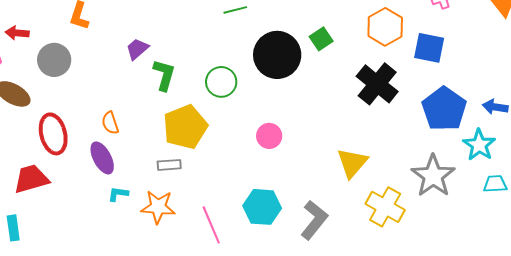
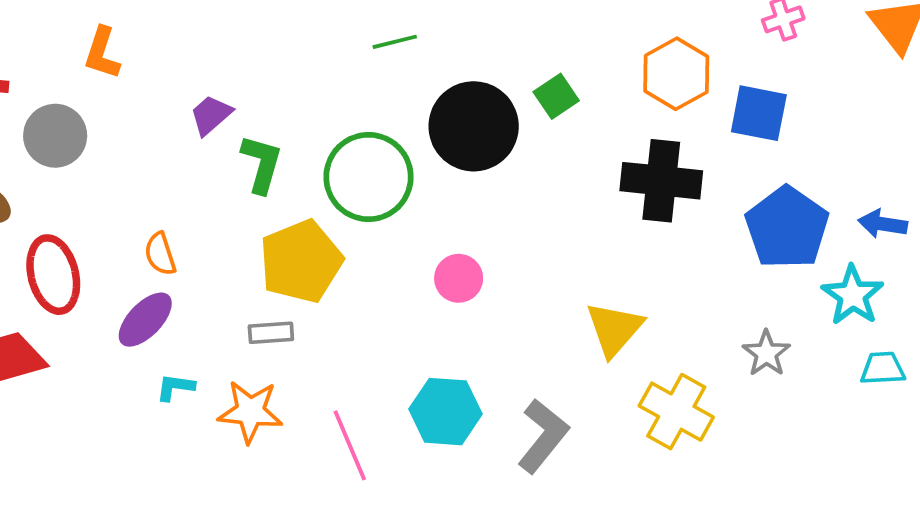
green circle: (221, 82) -> (369, 177), size x1.5
black cross: (377, 84) -> (661, 181), turned -33
purple ellipse: (102, 158) -> (145, 320), turned 72
gray star: (433, 176) -> (766, 353), size x0.6

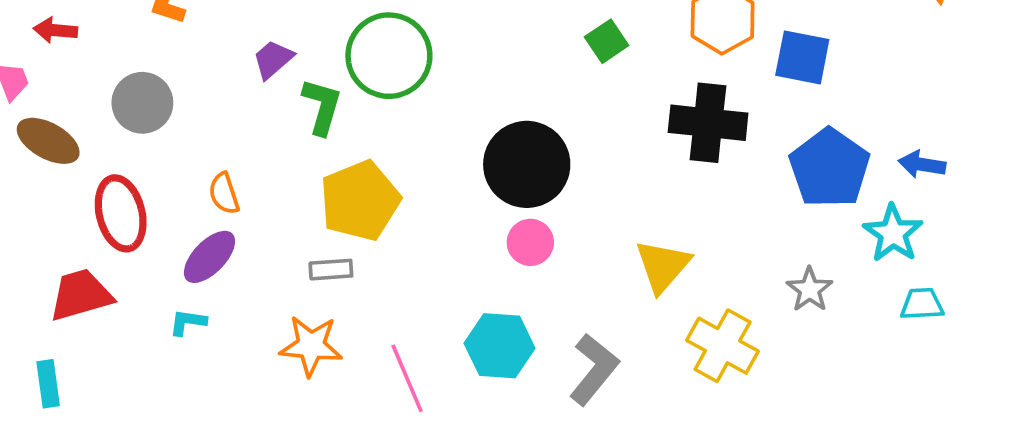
black circle: (474, 126) -> (527, 164), moved
gray circle: (55, 136) -> (142, 103), moved
green circle: (369, 177) -> (389, 56), moved
pink circle: (459, 278) -> (530, 242), moved
cyan L-shape: (175, 387) -> (188, 322), moved

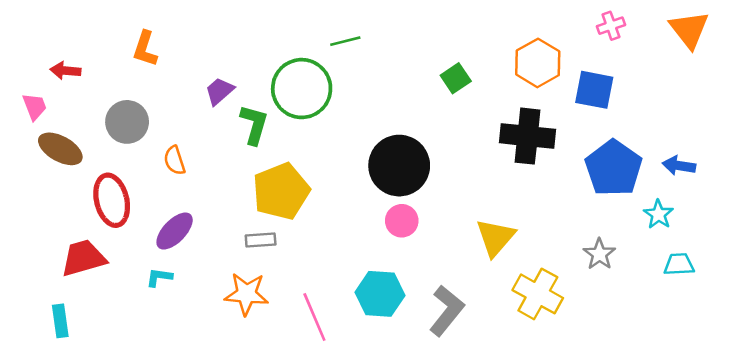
orange semicircle: (224, 193) -> (175, 160), moved
cyan star: (893, 233) -> (658, 214), size x0.7

